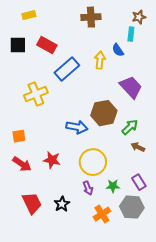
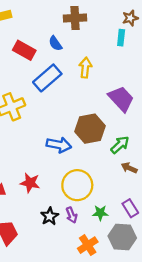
blue semicircle: (118, 50) -> (55, 43), moved
black star: (62, 204) -> (50, 216), moved

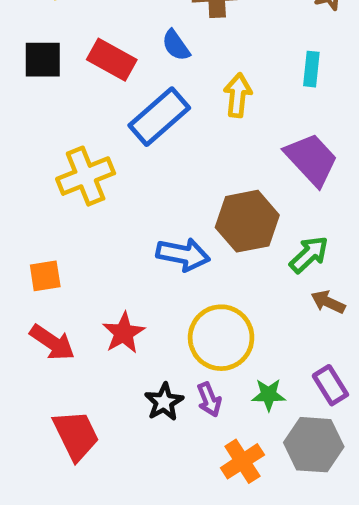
cyan rectangle: (121, 38) -> (311, 69), moved
red star: (30, 183) -> (124, 333), turned 30

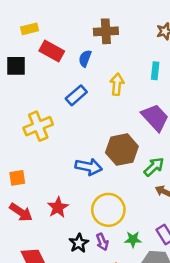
blue semicircle: (176, 45) -> (85, 58), turned 56
red rectangle: (112, 60) -> (52, 51), moved
blue rectangle: (159, 117) -> (76, 95), size x0.7

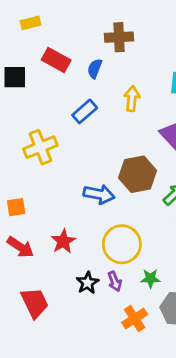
yellow rectangle: (30, 29) -> (30, 23), moved

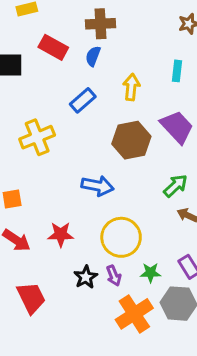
brown cross: (119, 37) -> (100, 24), moved
brown hexagon: (138, 174) -> (131, 140), moved
red star: (63, 241) -> (61, 234), turned 30
orange cross: (135, 319) -> (134, 314), size x1.4

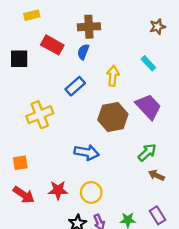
cyan rectangle: (177, 71) -> (148, 63), turned -49
yellow circle: (121, 237) -> (91, 192), moved, size x0.7

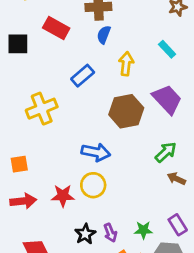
blue semicircle: (83, 52) -> (104, 35), moved
yellow circle: (91, 192) -> (93, 185), moved
red arrow: (24, 195) -> (23, 201), turned -40

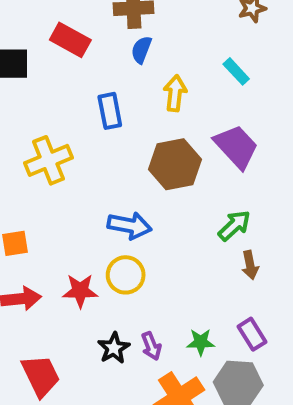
blue rectangle: (83, 76) -> (110, 111), turned -60
brown arrow: (176, 179) -> (250, 265), turned -126

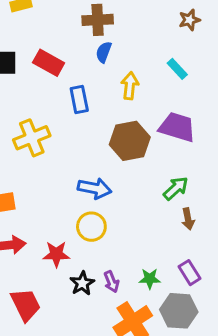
red rectangle: (70, 40) -> (49, 63), moved
purple trapezoid: (236, 147) -> (177, 127), turned -30
red star: (80, 291) -> (56, 254), moved

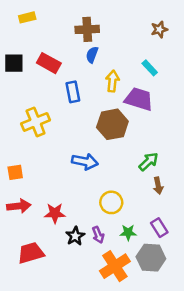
purple trapezoid: (177, 127) -> (139, 99), moved
yellow circle: (91, 227) -> (111, 202), moved
red trapezoid: (26, 305) -> (31, 253), turned -80

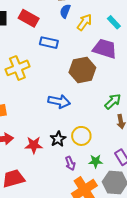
yellow arrow: (112, 81) -> (84, 22), moved, turned 30
blue rectangle: (73, 92) -> (49, 43), turned -66
black star: (75, 236) -> (58, 139), moved

